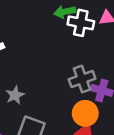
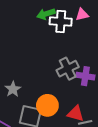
orange circle: (85, 113) -> (47, 105), moved

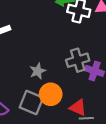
gray star: (13, 89) -> (38, 71), moved

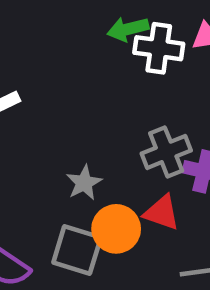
red triangle: (78, 108) -> (162, 213), moved

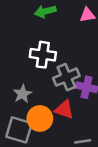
white cross: (159, 48) -> (43, 55), moved

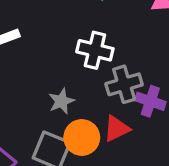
red triangle: (64, 110) -> (117, 129), turned -50

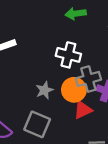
orange circle: (82, 137) -> (74, 90), moved

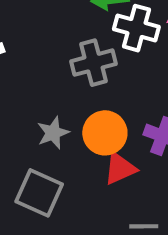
white cross: (68, 55) -> (136, 28), moved
gray cross: (88, 79) -> (93, 63), moved

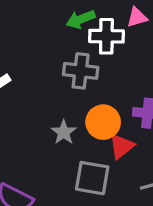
gray cross: (93, 63) -> (81, 71), turned 36
gray square: (39, 193) -> (92, 178), moved

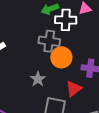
orange circle: (103, 122) -> (61, 57), moved

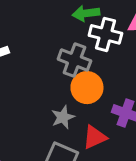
gray star: (38, 79) -> (63, 117), moved

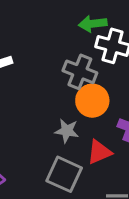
gray star: (63, 117) -> (67, 131), turned 30

